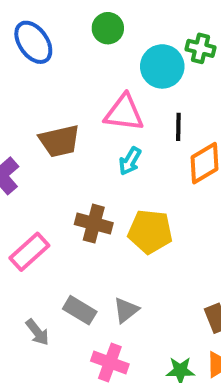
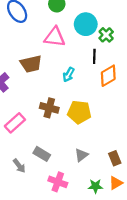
green cross: (201, 48) -> (106, 35), moved, turned 32
pink triangle: (124, 113) -> (55, 37), moved
gray triangle: (126, 310) -> (81, 155), moved

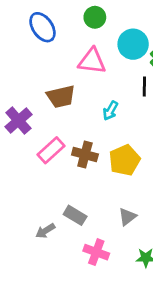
yellow pentagon: (79, 112) -> (125, 160), turned -30
pink rectangle: (15, 123) -> (51, 150), moved
gray arrow: (19, 166) -> (45, 231), turned 96

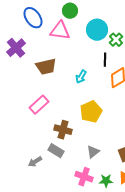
pink triangle: (92, 61) -> (60, 31), moved
purple cross: (18, 121) -> (16, 48), moved
brown cross: (85, 154) -> (63, 130), moved
pink cross: (96, 252) -> (84, 177), moved

